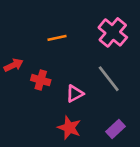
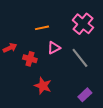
pink triangle: (75, 94) -> (54, 48), moved
red star: (69, 128) -> (43, 86), moved

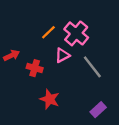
pink cross: (83, 24) -> (76, 33), moved
orange line: (42, 28) -> (48, 32), turned -32

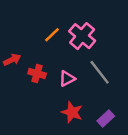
pink triangle: (62, 55) -> (67, 79), moved
red star: (50, 99) -> (72, 112), moved

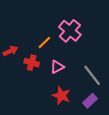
orange line: (52, 35) -> (44, 42), moved
gray line: (100, 72) -> (92, 75), moved

